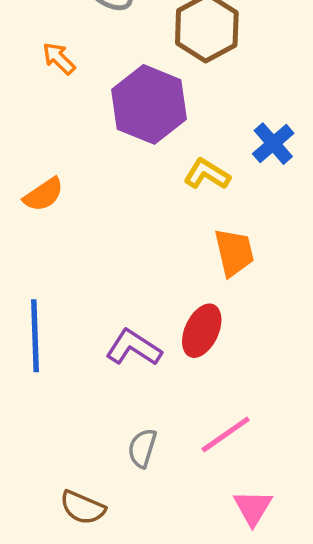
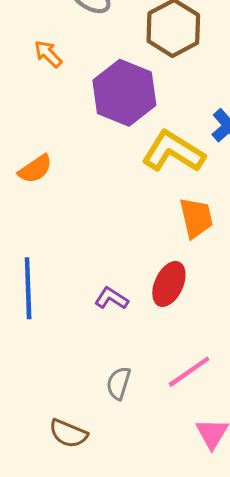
yellow L-shape: (207, 174) -> (173, 152), size x1.6
purple L-shape: (134, 348) -> (111, 298), size x0.7

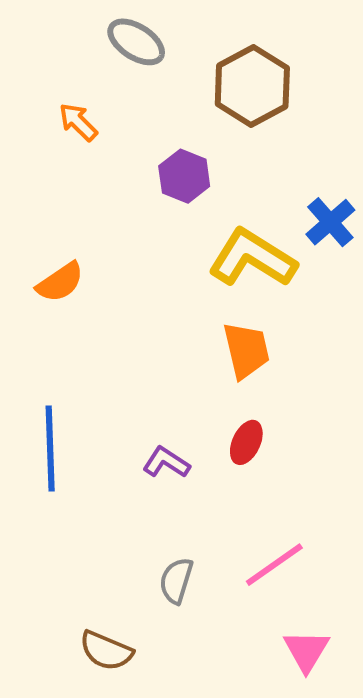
purple hexagon: (124, 93) -> (184, 176), size x0.6
orange trapezoid: (196, 218) -> (246, 350), moved
red ellipse: (169, 284) -> (246, 442), size x0.7

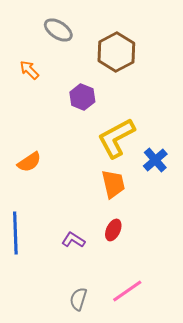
blue cross: (330, 222) -> (155, 160), moved
yellow L-shape: (252, 258) -> (116, 138), turned -60
orange semicircle: (60, 282) -> (29, 162), moved

